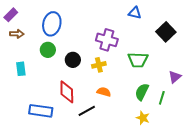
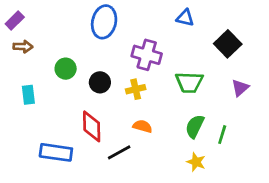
blue ellipse: (52, 24) -> (104, 22), moved
purple triangle: (175, 77) -> (240, 88), moved

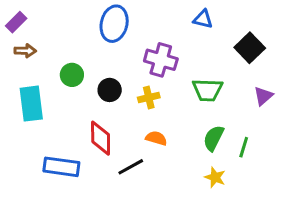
cyan rectangle: (28, 95) -> (31, 104), size x1.6

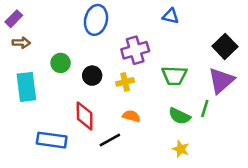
black square: (250, 48) -> (225, 46), moved
purple cross: (161, 60) -> (135, 50), turned -32
purple triangle: (263, 96) -> (221, 81), size x1.6
green semicircle: (214, 138) -> (179, 116), turned -90
green line: (244, 147) -> (205, 108), moved

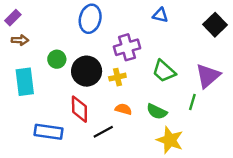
black square: (225, 46) -> (215, 25), moved
black circle: (92, 76) -> (87, 71), size x1.6
green trapezoid: (174, 76) -> (164, 71), turned 40
green semicircle: (179, 116) -> (157, 112), moved
yellow star: (181, 149) -> (170, 140), size x1.6

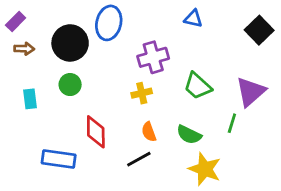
green circle: (57, 59) -> (70, 85), moved
black circle: (87, 71) -> (70, 43), moved
cyan rectangle: (25, 82) -> (30, 99), size x0.6
orange semicircle: (123, 109) -> (149, 132), turned -126
black line: (103, 132) -> (139, 159), moved

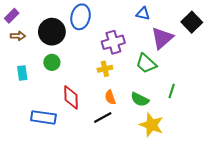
purple triangle: (251, 92) -> (162, 38), moved

